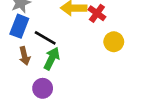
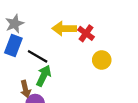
brown arrow: (25, 56) -> (25, 89), moved

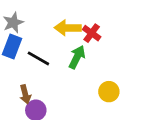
yellow circle: (102, 60) -> (109, 92), moved
green arrow: (44, 76) -> (77, 57), moved

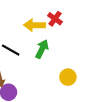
red cross: (92, 33) -> (55, 19), moved

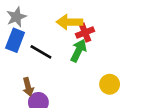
red cross: (55, 19) -> (85, 32), moved, turned 32

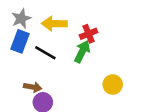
yellow arrow: (69, 22) -> (54, 24), moved
brown arrow: (28, 87) -> (33, 87), turned -66

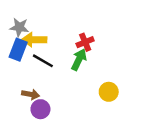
gray star: (21, 19) -> (19, 27), turned 30
yellow arrow: (54, 24) -> (34, 40), moved

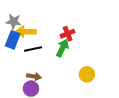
black line: (43, 61) -> (33, 49), turned -42
brown arrow: (31, 94) -> (34, 76), moved

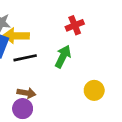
red cross: (68, 34) -> (75, 25), moved

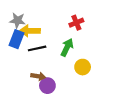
yellow circle: (94, 90) -> (83, 67), moved
purple circle: (23, 109) -> (47, 86), moved

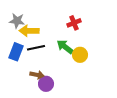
blue rectangle: (16, 39) -> (16, 52), moved
green arrow: (67, 47) -> (65, 47), turned -78
yellow circle: (83, 67) -> (80, 55), moved

